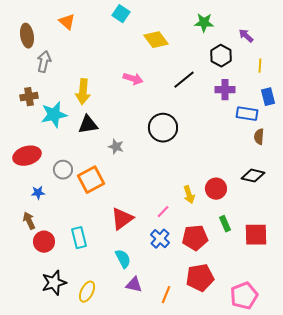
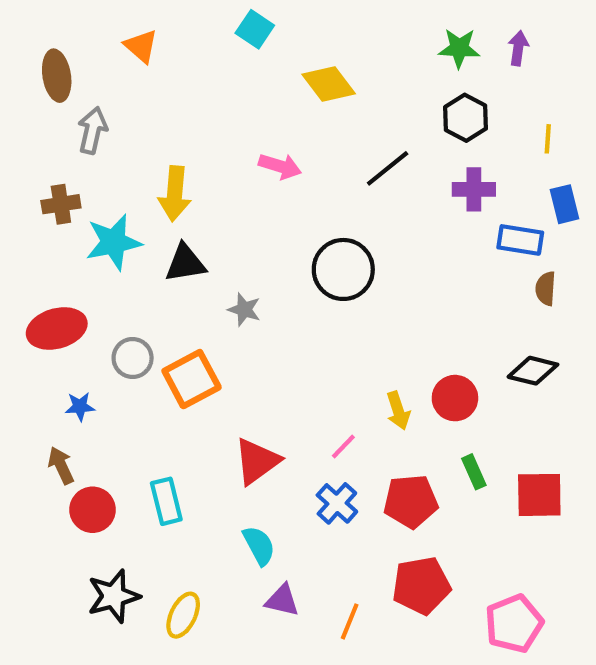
green star: (204, 23) -> (459, 48), moved
purple arrow: (246, 36) -> (518, 48), moved, turned 56

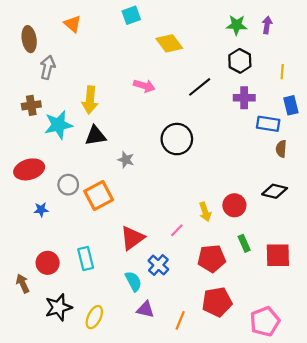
cyan square: (255, 29) -> (131, 15), turned 36
brown arrow: (61, 465) -> (23, 283), moved
blue cross: (337, 503) -> (158, 265), moved

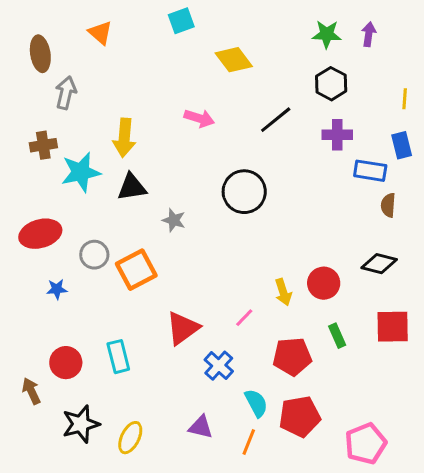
yellow line: (282, 72) -> (405, 99), moved
red square: (278, 255) -> (393, 327), moved
cyan semicircle: (133, 281) -> (256, 403), moved

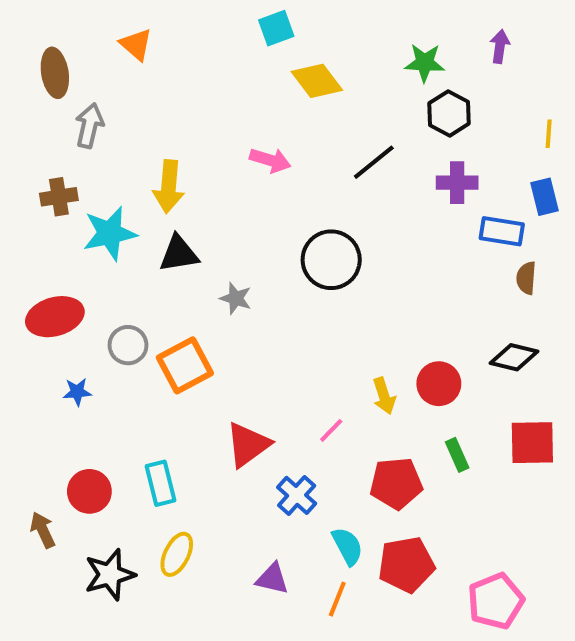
cyan square: (181, 21) -> (276, 28), moved
green star: (327, 34) -> (425, 63), moved
yellow ellipse: (130, 438) -> (177, 554), moved

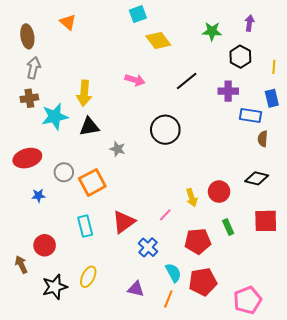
black hexagon: (449, 113) -> (240, 57), moved
gray arrow: (89, 126) -> (33, 68), moved
cyan rectangle: (160, 483) -> (85, 226), moved

